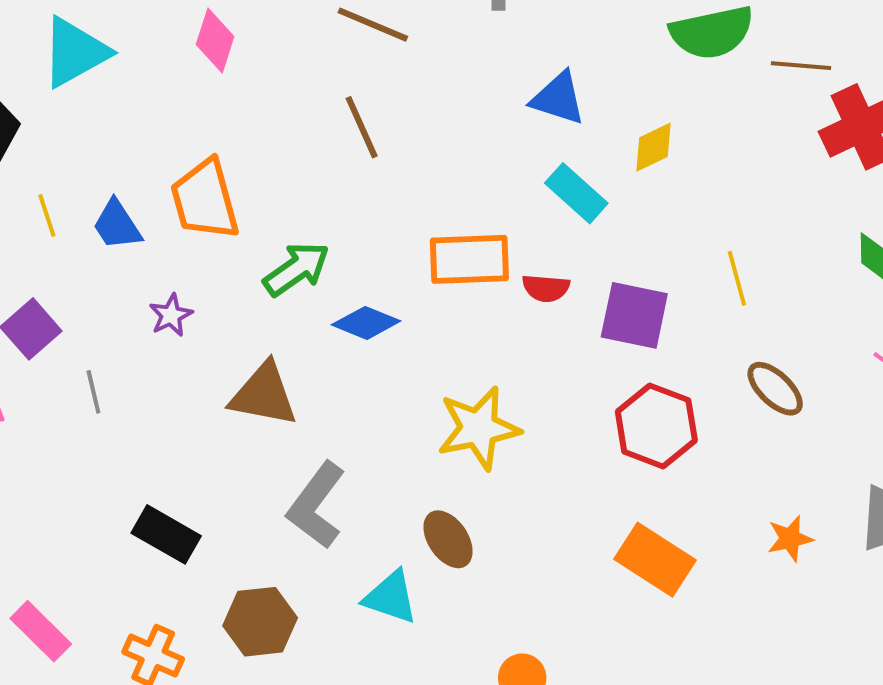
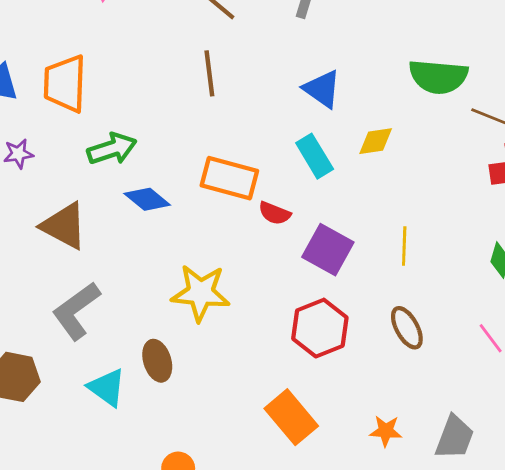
brown line: (362, 127) -> (209, 73), moved

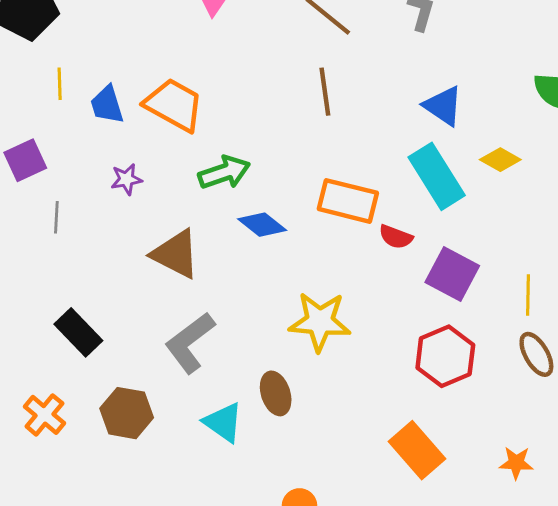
orange trapezoid: (65, 84) -> (174, 105), turned 118
yellow diamond: (376, 141) -> (500, 160), turned 39
cyan rectangle: (315, 156) -> (437, 176), size x1.4
yellow line: (404, 246) -> (528, 295), moved

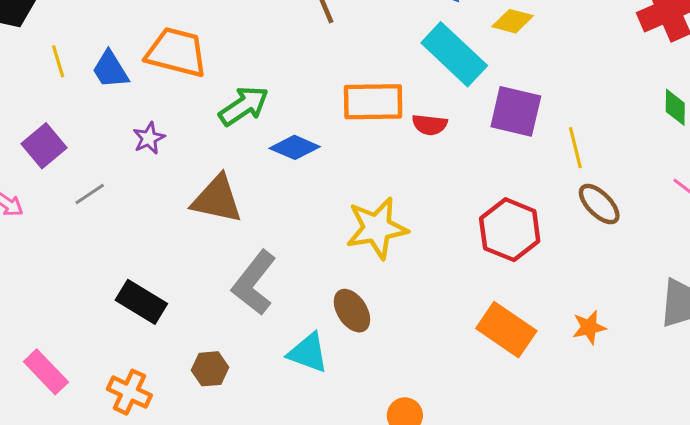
gray line: (56, 217) -> (90, 194), turned 68
purple square: (452, 274) -> (516, 111), moved
brown hexagon: (127, 413) -> (210, 369), size x0.7
orange star: (516, 463) -> (589, 327), moved

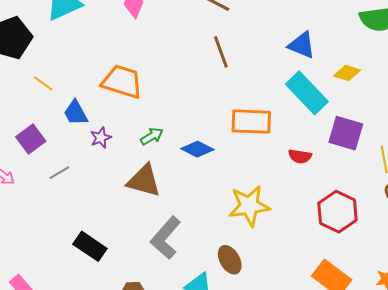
yellow line: (58, 61) -> (43, 83), turned -40
blue trapezoid: (110, 70) -> (76, 113), moved
green arrow: (244, 106) -> (152, 136), moved, size x0.7
red semicircle: (430, 125) -> (300, 156), moved

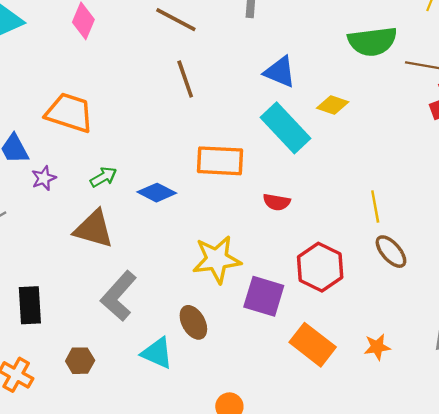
purple square: (346, 133) -> (264, 296), moved
black rectangle: (90, 246) -> (30, 305), turned 52

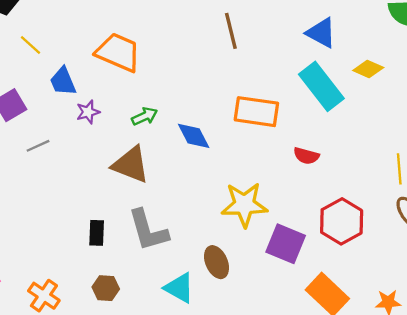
blue diamond: (157, 193) -> (194, 136), turned 30
gray L-shape: (119, 296) -> (148, 230), turned -63
black rectangle: (30, 305) -> (97, 233), moved, size x0.7

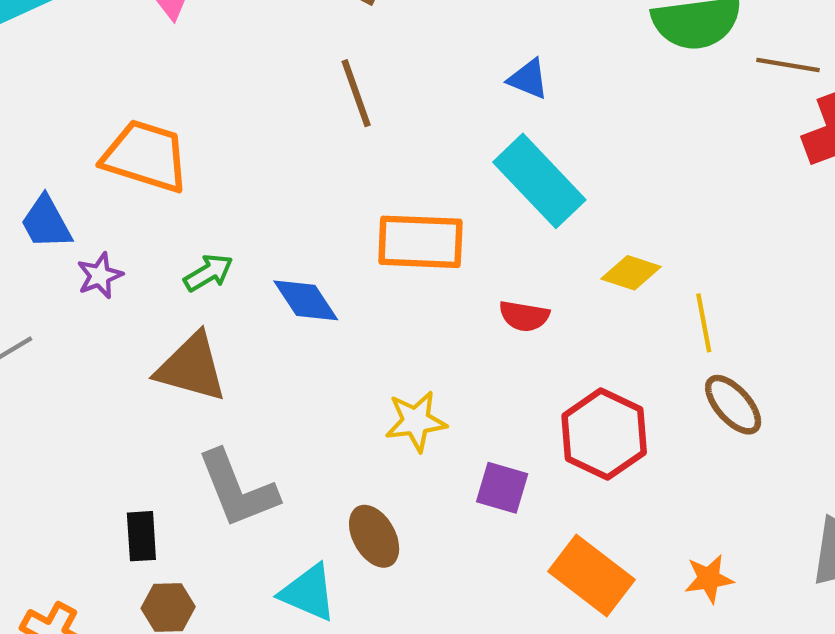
blue triangle: (321, 33) -> (528, 79), size x0.7
yellow diamond: (368, 69) -> (631, 273), moved
yellow star: (244, 205) -> (416, 421), size x0.7
black rectangle: (97, 233) -> (141, 536), moved
purple square: (286, 244) -> (502, 488), size x0.7

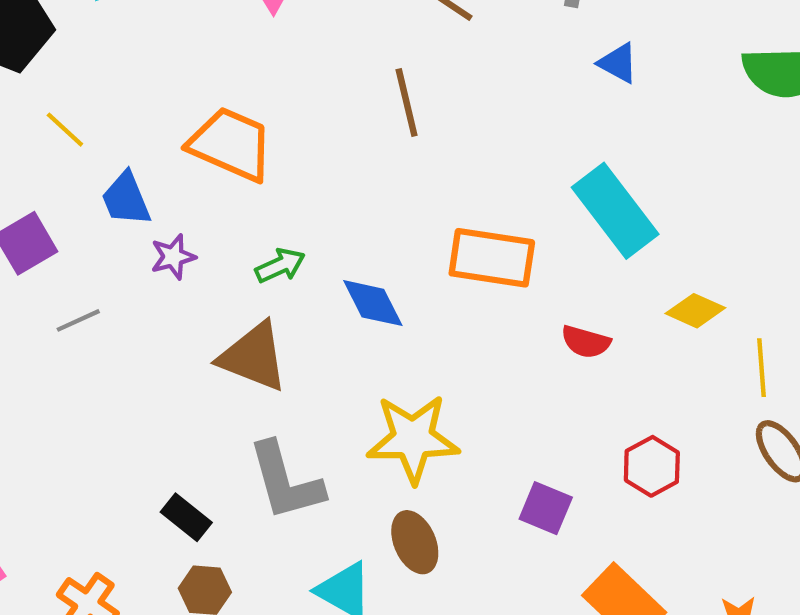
blue triangle: (528, 79) -> (618, 63), moved
brown line: (356, 93) -> (407, 103), moved
yellow star: (416, 421) -> (413, 439), moved, size x1.5
red hexagon: (604, 434) -> (652, 466), size x0.7
black rectangle: (141, 536) -> (186, 517), turned -54

